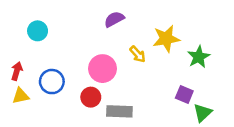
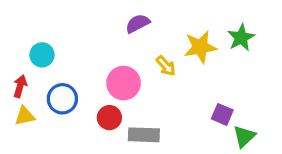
cyan circle: (38, 31) -> (42, 55), moved
green star: (199, 57) -> (241, 38), moved

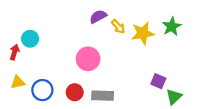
yellow arrow: (166, 66) -> (118, 26), moved
red arrow: (20, 86) -> (14, 52), moved
blue circle: (62, 99) -> (42, 90), moved
red circle: (109, 118) -> (75, 92), moved

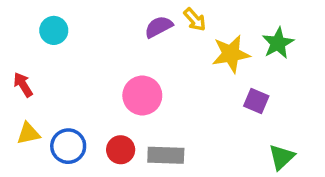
yellow arrow: (118, 26) -> (195, 20), moved
cyan circle: (30, 39) -> (54, 30), moved
red arrow: (14, 52) -> (23, 85), turned -48
purple square: (158, 81) -> (256, 101), moved

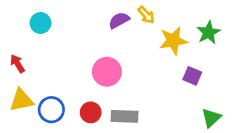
yellow triangle: (28, 133) -> (22, 100), size x1.4

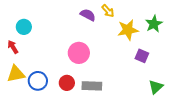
purple semicircle: (119, 20) -> (88, 15), turned 56
cyan circle: (41, 23) -> (24, 27), moved

